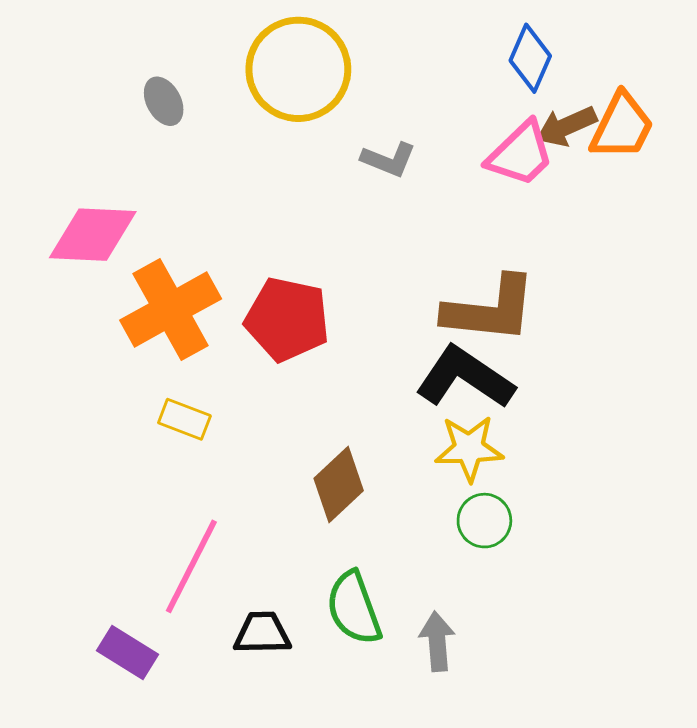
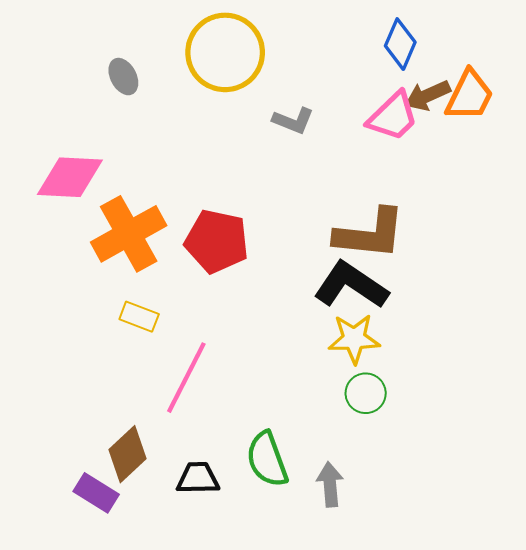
brown diamond: (339, 484) -> (128, 454), moved
pink line: (191, 566) -> (186, 378), moved

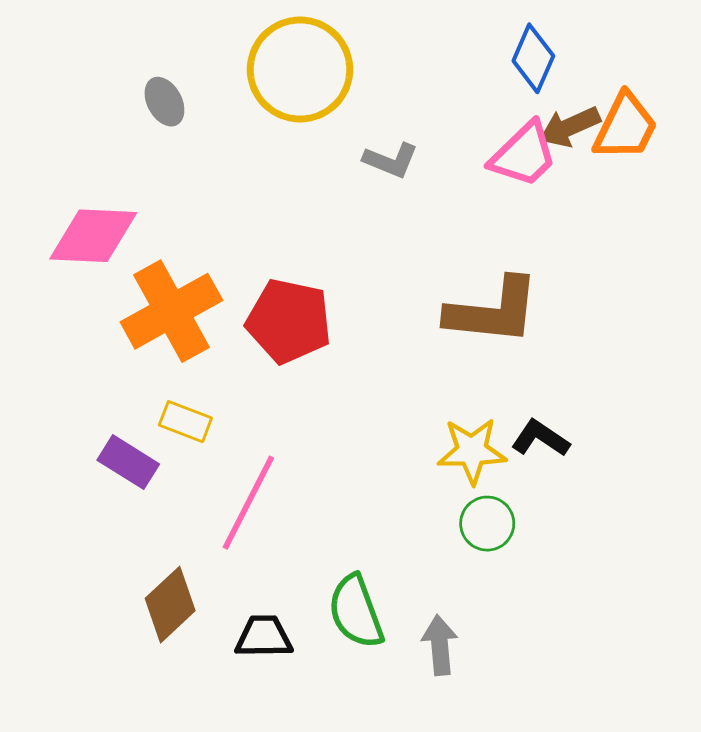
black L-shape: (351, 285) -> (540, 438), moved, size x0.6
purple rectangle: (96, 493) -> (128, 462), moved

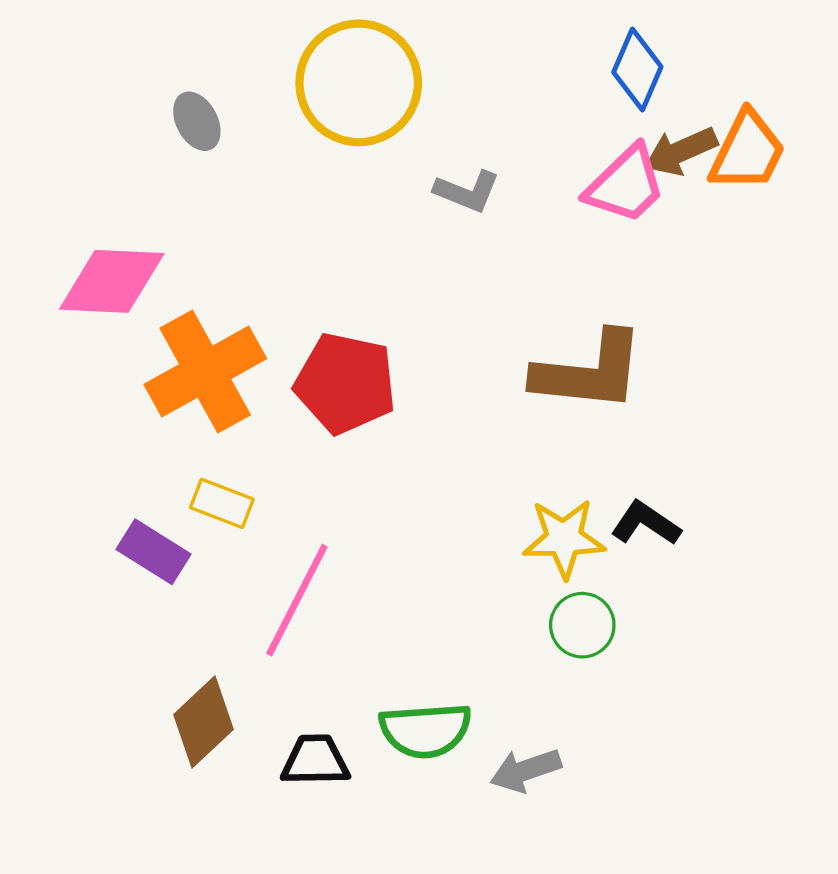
green semicircle: (356, 612) -> (425, 730), turned -74
gray arrow: (440, 645) -> (526, 770), turned -104

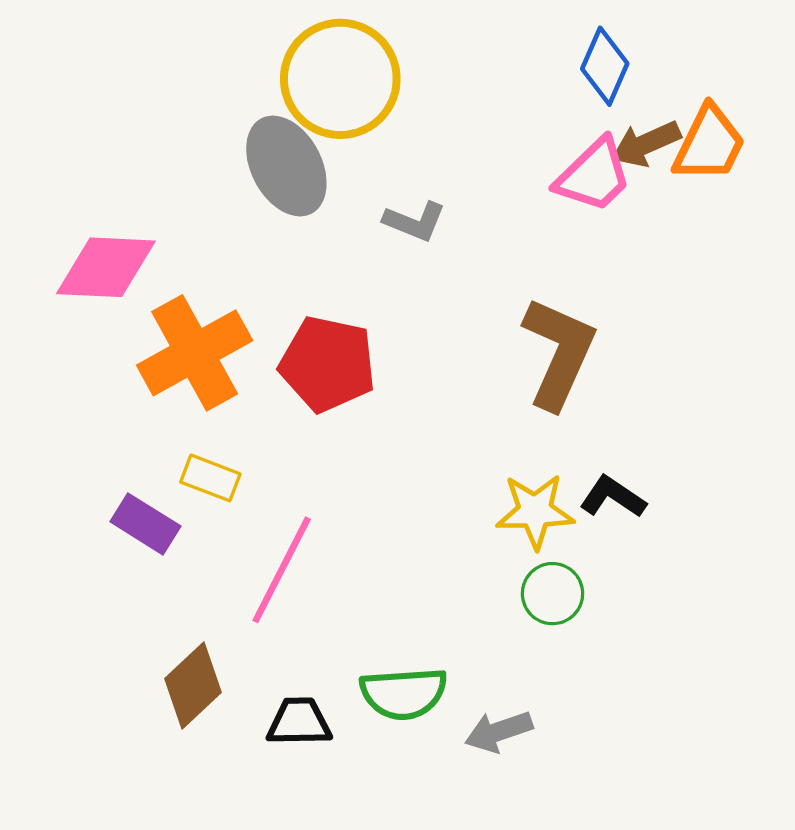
gray ellipse: (197, 121) -> (286, 166), moved, size x1.8
gray L-shape: (467, 191) -> (415, 221), moved
brown L-shape: (589, 372) -> (559, 353), turned -72

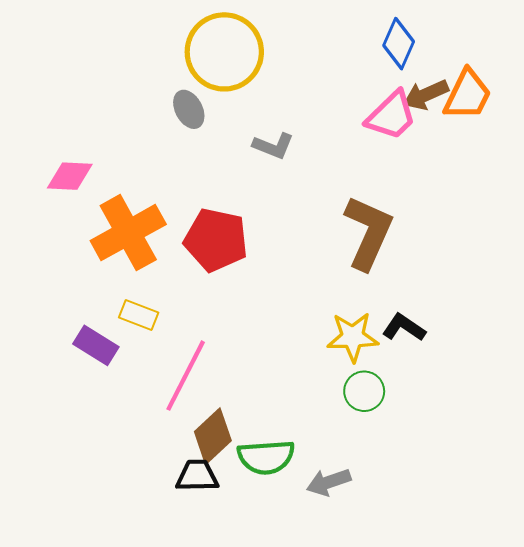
gray ellipse: (286, 166) -> (189, 109), size x0.6
pink diamond: (106, 267) -> (70, 176), size x0.7
brown diamond: (193, 685) -> (213, 436), moved

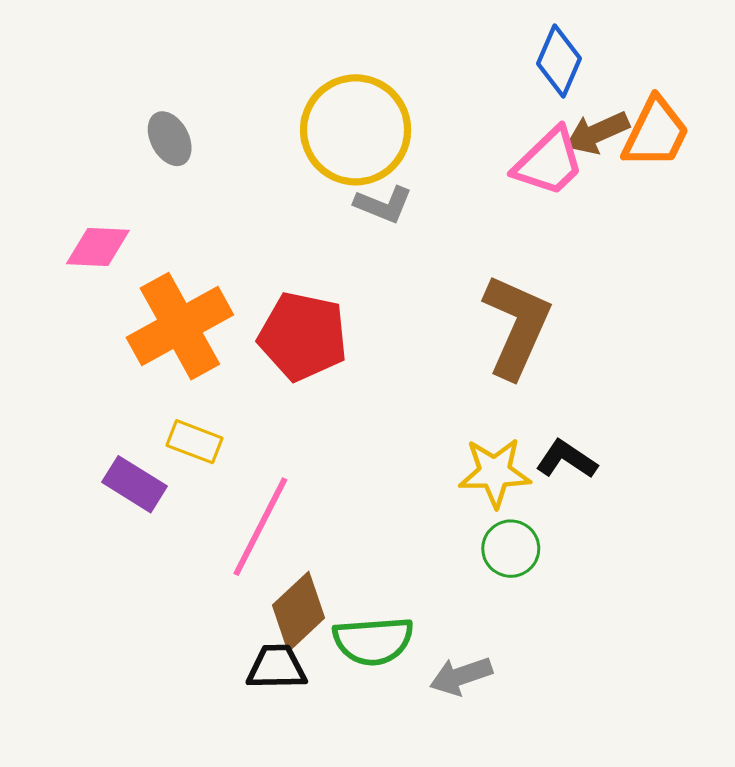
yellow circle: (224, 52) -> (356, 130), moved
gray ellipse: (189, 109) -> (170, 139), moved

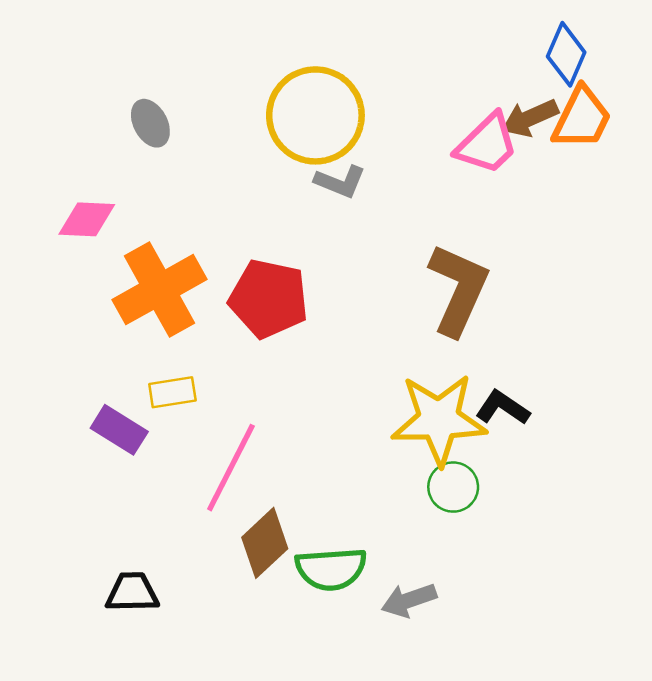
blue diamond: (559, 61) -> (566, 54), moved
yellow rectangle: (195, 442) -> (172, 392), turned -30
yellow star: (495, 472) -> (439, 419), size x1.5
black trapezoid: (277, 667) -> (132, 592), moved

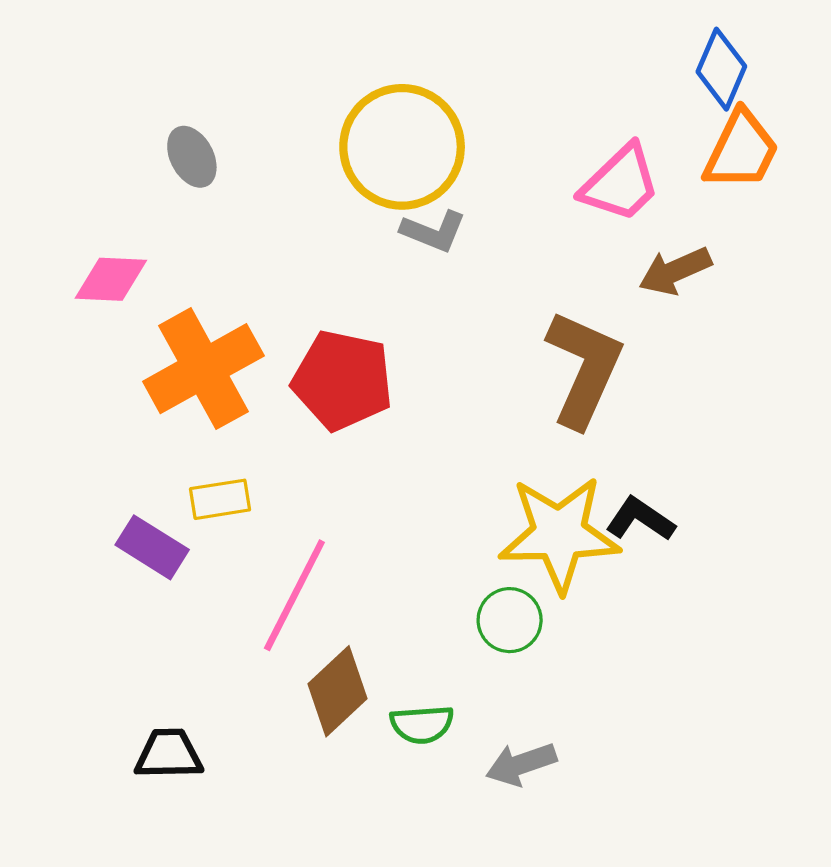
brown arrow: (530, 118) -> (675, 271), moved
green circle: (453, 487) -> (510, 620), moved
green semicircle: (331, 569) -> (422, 724), size x0.7

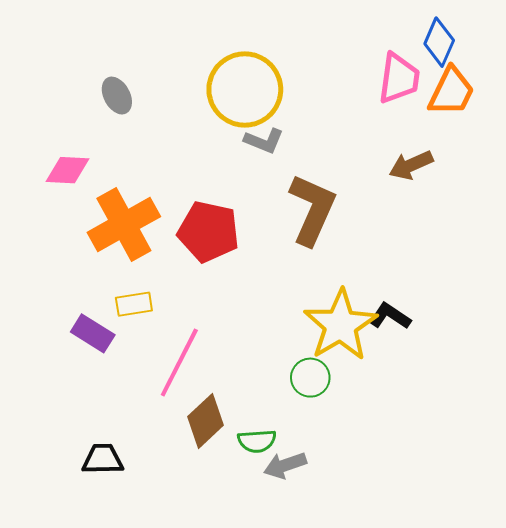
pink trapezoid: (620, 183) -> (399, 78), moved, turned -38
brown L-shape: (584, 369) -> (312, 209), moved
yellow star: (559, 534) -> (341, 325), turned -30
gray arrow: (521, 764) -> (285, 465), moved

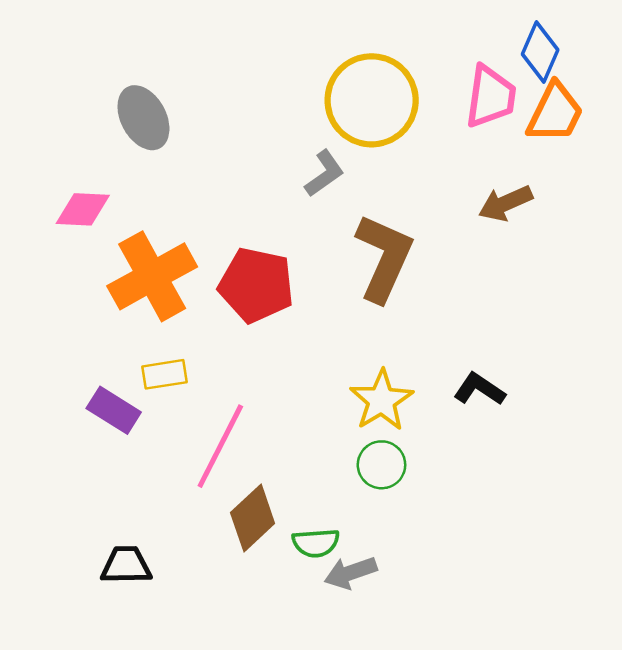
yellow circle: (245, 89) -> (372, 100), moved
gray ellipse: (117, 96) -> (143, 118), size x1.4
gray L-shape: (264, 141) -> (324, 173), turned -57
yellow star: (341, 325) -> (381, 400), moved, size x0.7

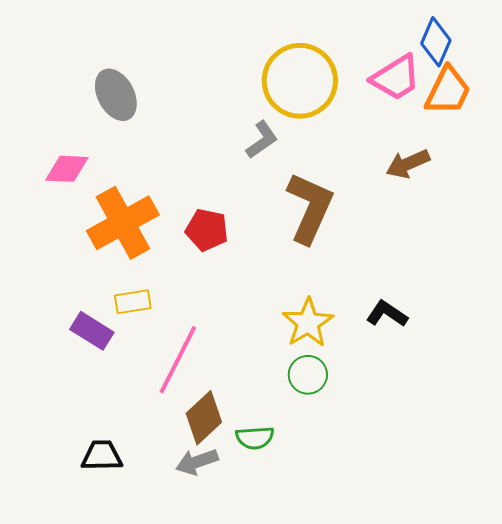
pink trapezoid: (491, 97) -> (396, 78), turned 50
red pentagon: (256, 285) -> (207, 230), size x0.7
gray arrow: (350, 573) -> (197, 462), moved

